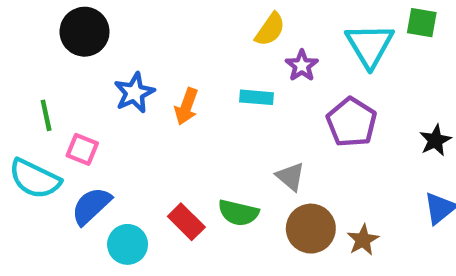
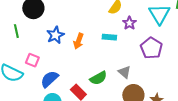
green line: (46, 115) -> (16, 31), moved
blue semicircle: (91, 206) -> (49, 79), moved
green semicircle: (238, 213) -> (98, 78), moved, turned -42

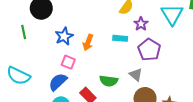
purple pentagon: (151, 48) -> (149, 50), moved
pink square: (32, 60) -> (68, 62), moved
green semicircle: (98, 78) -> (109, 81), turned 36

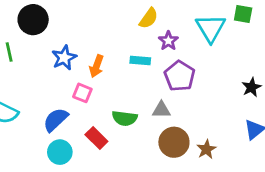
pink square: (68, 62) -> (82, 93), moved
gray triangle: (136, 75) -> (161, 110), turned -40

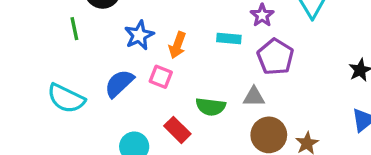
blue semicircle: (56, 120) -> (119, 83), moved

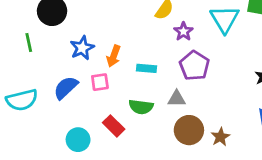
cyan rectangle: (229, 39) -> (147, 68), moved
pink square: (161, 77) -> (100, 82), turned -30
cyan semicircle: (66, 98) -> (22, 100), turned -40

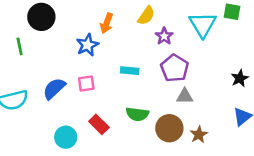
blue star: (82, 48) -> (87, 45), moved
orange arrow: (114, 56) -> (107, 23), moved
gray triangle: (177, 99) -> (185, 96), moved
green semicircle: (141, 107) -> (137, 114), moved

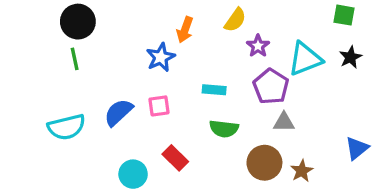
black circle: (41, 17) -> (78, 22), moved
cyan triangle: (203, 25) -> (305, 59), moved, turned 40
black star: (240, 78) -> (350, 57), moved
green semicircle: (137, 114) -> (224, 129), moved

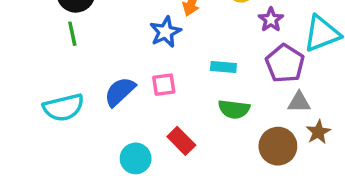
brown star: (302, 171) -> (318, 132), moved

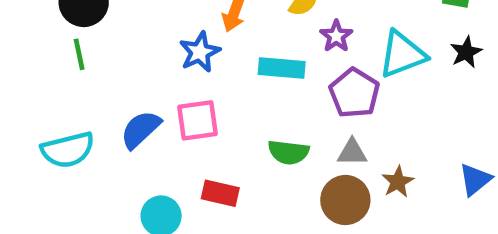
cyan rectangle: (223, 67) -> (282, 68), moved, size x1.4
pink square: (164, 85) -> (197, 120), size x1.4
gray triangle: (299, 102) -> (352, 152), moved
red rectangle: (181, 141) -> (220, 193), turned -32

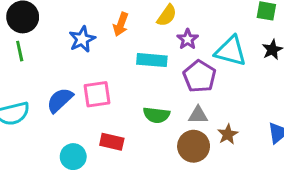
blue star: (200, 52) -> (82, 39), moved
cyan triangle: (402, 54) -> (231, 51), turned 36

